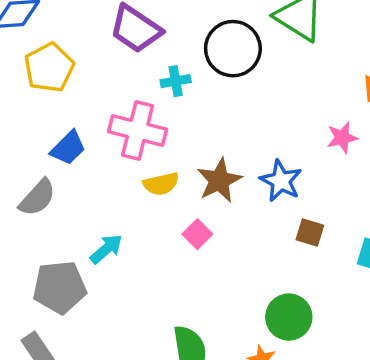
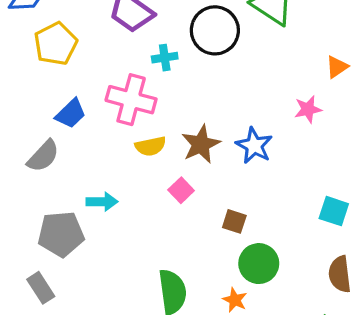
brown square: (310, 233) -> (234, 221), moved
cyan arrow: (106, 249) -> (102, 202), turned 40

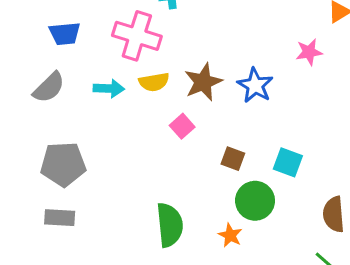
blue trapezoid: (71, 114) -> (65, 34), moved, turned 36
cyan arrow: (102, 202) -> (109, 89), moved
cyan square: (334, 211) -> (288, 162), moved
gray rectangle: (41, 288) -> (60, 218), moved, turned -56

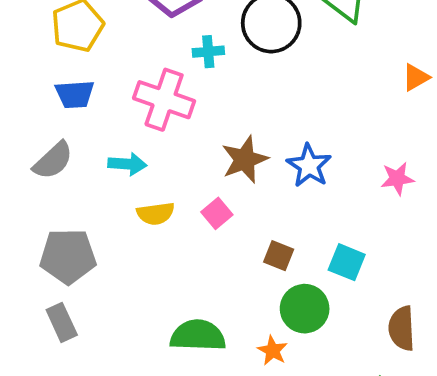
pink star: (309, 52) -> (397, 179), moved
yellow semicircle: (154, 82) -> (156, 213), moved
gray rectangle: (60, 218) -> (62, 322), turned 60
green semicircle: (170, 225) -> (198, 336), turned -84

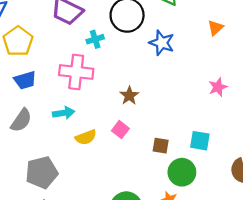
brown star: (245, 159) -> (129, 96), size x0.7
blue star: (309, 166) -> (162, 43), moved

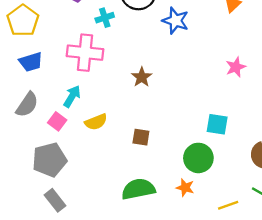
cyan arrow: (64, 113) -> (72, 96), turned -50
pink square: (120, 130) -> (57, 121), moved
brown square: (161, 146) -> (141, 137), moved

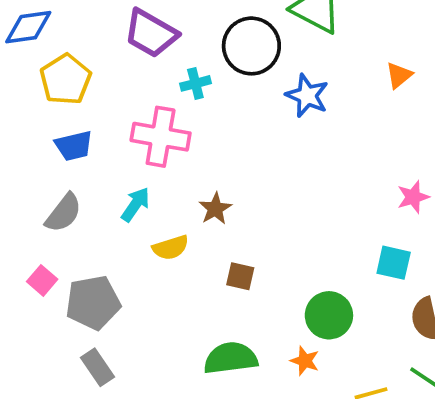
pink star: (236, 67) -> (413, 197), moved
brown star: (142, 77) -> (215, 209), moved
pink square: (57, 121) -> (42, 280), moved
cyan square: (217, 124) -> (394, 263), moved

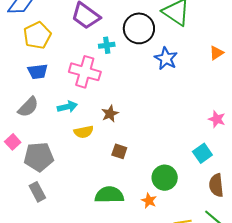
pink star: (413, 197) -> (217, 119), turned 30
cyan arrow: (135, 204) -> (67, 107), turned 36
cyan square: (394, 263) -> (202, 153), turned 36

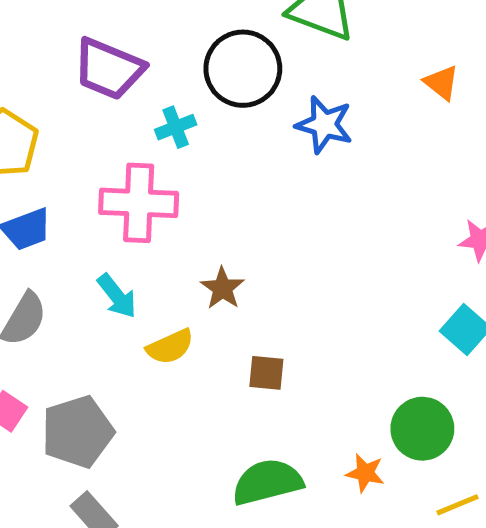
orange triangle: (216, 53) -> (441, 83), turned -35
cyan arrow: (67, 107) -> (117, 296), turned 78
green circle: (165, 178) -> (422, 429), moved

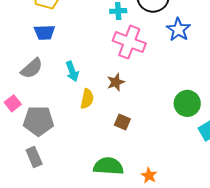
pink cross: (139, 203) -> (129, 42), moved
yellow semicircle: (170, 347) -> (87, 99), turned -72
green circle: (422, 429) -> (187, 103), moved

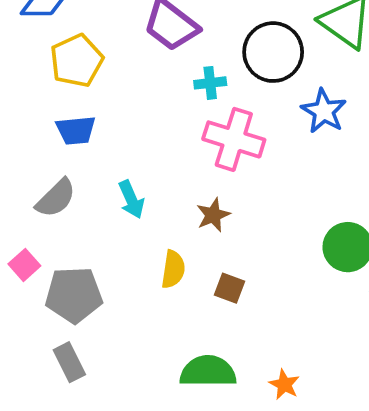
yellow semicircle: (87, 99) -> (173, 269), moved

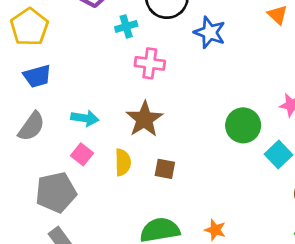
pink cross: (234, 139) -> (150, 63), size x0.7
cyan arrow: (131, 199) -> (85, 118), turned -48
brown star: (213, 215) -> (144, 119), size x1.5
pink square: (24, 265) -> (82, 154), moved

